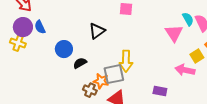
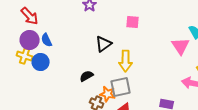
blue circle: (64, 49) -> (41, 62), moved
yellow arrow: (126, 61) -> (126, 61), moved

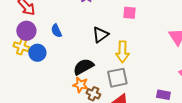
blue semicircle: (47, 40) -> (56, 31), moved
black semicircle: (87, 76) -> (83, 67), size x1.5
orange star: (108, 94) -> (80, 85), moved

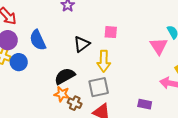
pink square: (129, 13) -> (111, 32), moved
blue semicircle: (56, 31) -> (38, 40), size x1.5

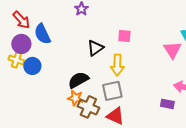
blue semicircle: (38, 40) -> (42, 34), moved
brown cross: (75, 103) -> (88, 107), size x1.5
purple rectangle: (145, 104) -> (167, 104), moved

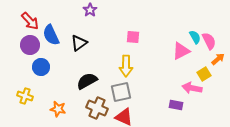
black triangle: (95, 48) -> (79, 43), moved
pink triangle: (172, 50) -> (181, 51), turned 36
yellow cross: (16, 60) -> (25, 96), moved
orange star: (75, 98) -> (58, 109), moved

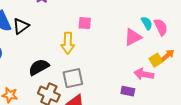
black triangle: (79, 43) -> (21, 26), moved
orange arrow: (218, 59) -> (168, 55), moved
yellow arrow: (126, 66) -> (68, 43), moved

